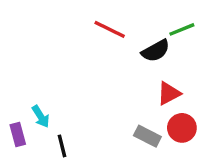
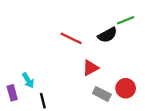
red line: (110, 29) -> (71, 38), moved
red triangle: (169, 93) -> (90, 68), moved

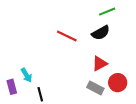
green line: (126, 20) -> (107, 12), moved
red triangle: (90, 68) -> (100, 64), moved

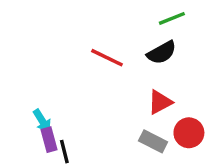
purple rectangle: (12, 87) -> (49, 140), moved

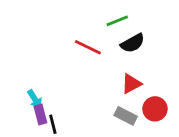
green line: (172, 18) -> (117, 21), moved

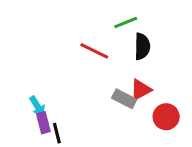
black semicircle: (133, 43) -> (142, 46), turned -60
gray rectangle: (126, 116) -> (124, 99), moved

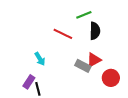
cyan arrow: (37, 106) -> (40, 59), moved
purple rectangle: (43, 123) -> (29, 82), turned 48

